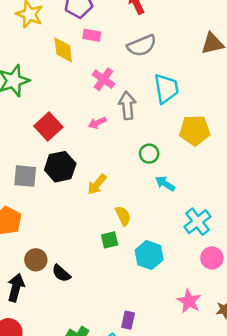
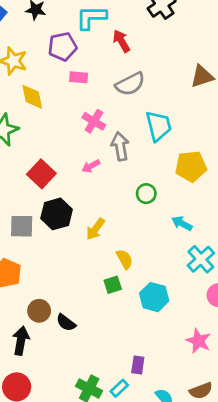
yellow diamond: (63, 50) -> (32, 97), moved
cyan arrow: (165, 184) -> (182, 223), moved

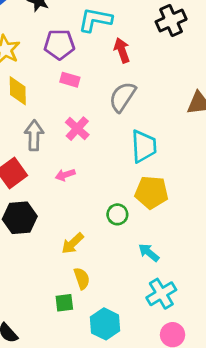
gray semicircle: (130, 84) -> (122, 97), turned 140
gray arrow: (120, 146) -> (34, 135), moved
yellow pentagon: (191, 166) -> (151, 192), moved
yellow arrow: (95, 229) -> (73, 243), moved

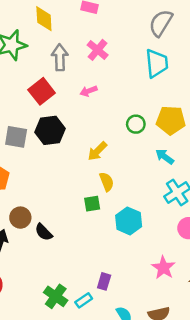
gray semicircle: (122, 97) -> (161, 23), moved
yellow pentagon: (151, 192) -> (171, 120), moved

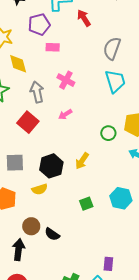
black hexagon: (50, 130) -> (51, 166), moved
yellow semicircle: (107, 182) -> (40, 189), moved, turned 105
cyan hexagon: (129, 221) -> (121, 198), moved

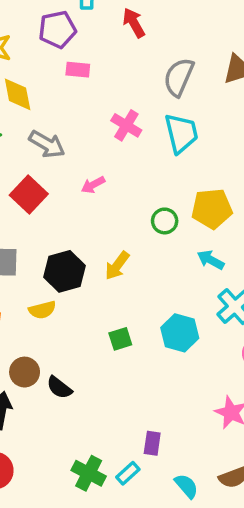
pink cross: (66, 80) -> (126, 125), moved
gray arrow: (37, 92) -> (47, 144), turned 130

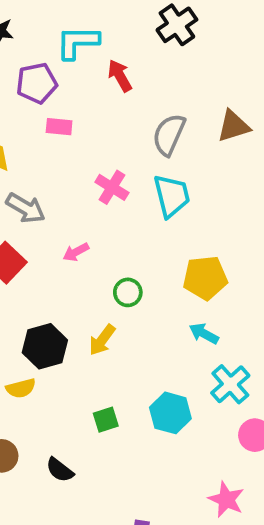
green circle: (165, 221) -> (128, 292), moved
black semicircle: (59, 388) -> (60, 470), moved

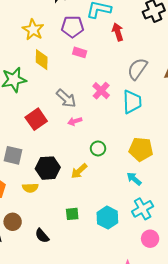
gray arrow: (26, 208) -> (66, 98), moved

